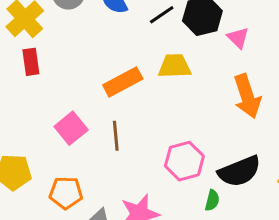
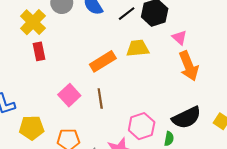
pink triangle: (238, 38) -> (179, 38), moved
pink hexagon: (184, 161) -> (142, 126), moved

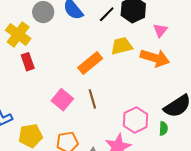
pink triangle: (179, 38) -> (160, 30), turned 35
orange arrow: (189, 66) -> (155, 58), moved, turned -44

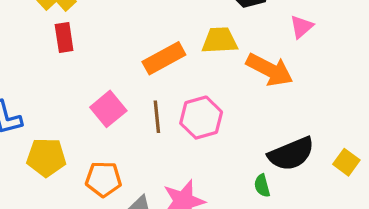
pink triangle: (160, 30) -> (301, 27), moved
pink hexagon: (136, 120) -> (201, 118), moved
green semicircle: (163, 128) -> (262, 186), turned 152

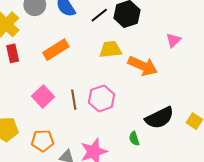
pink triangle: (301, 27) -> (173, 40), moved
orange rectangle: (164, 58) -> (56, 50), moved
green semicircle: (262, 186) -> (134, 139), moved

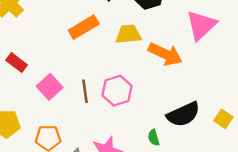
pink triangle: (173, 40) -> (201, 25), size x1.8
orange rectangle: (56, 50) -> (84, 27), moved
red rectangle: (13, 53) -> (17, 63), moved, turned -42

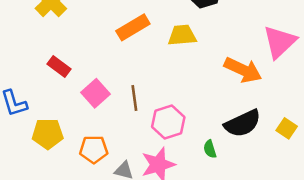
pink triangle: (201, 25) -> (280, 42), moved
orange arrow: (165, 54) -> (243, 70), moved
pink hexagon: (117, 91) -> (168, 122), moved

